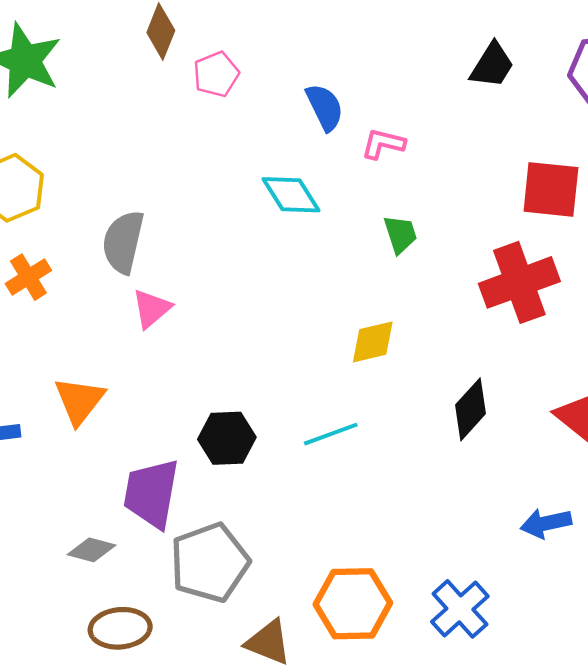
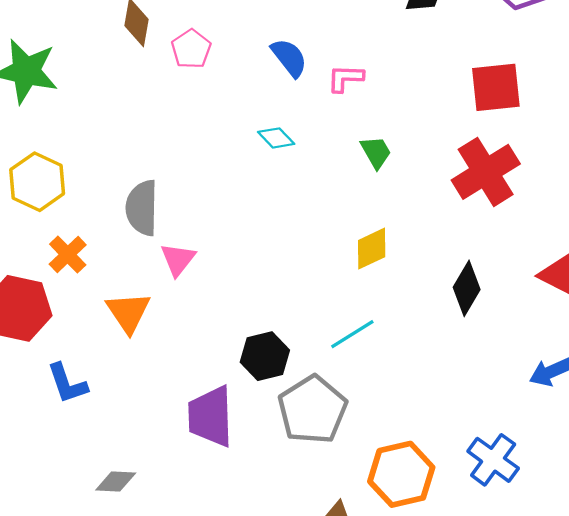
cyan diamond: (291, 195) -> (276, 138), size x0.7
orange triangle: (79, 401) -> (128, 312), moved
gray diamond: (91, 550) -> (116, 482), moved
gray pentagon: (210, 563) -> (312, 410), moved

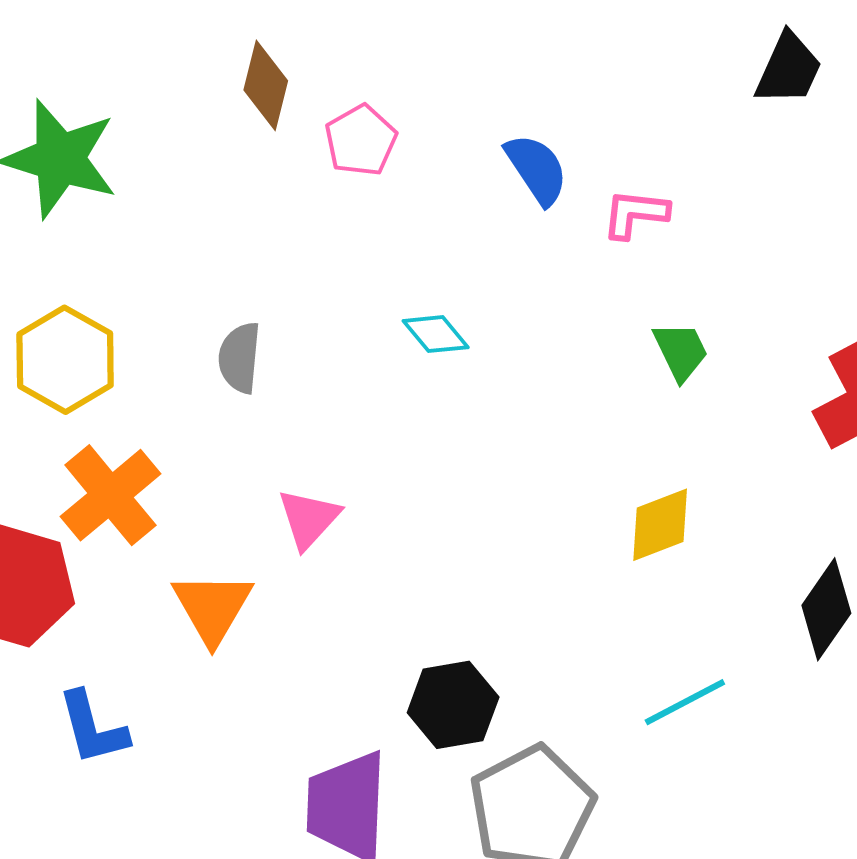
cyan diamond: (276, 138) -> (436, 334), moved
gray semicircle: (142, 208) -> (240, 358), moved, size x0.7
orange cross: (68, 255) -> (111, 495), size x1.4
cyan line: (352, 334) -> (685, 702), moved

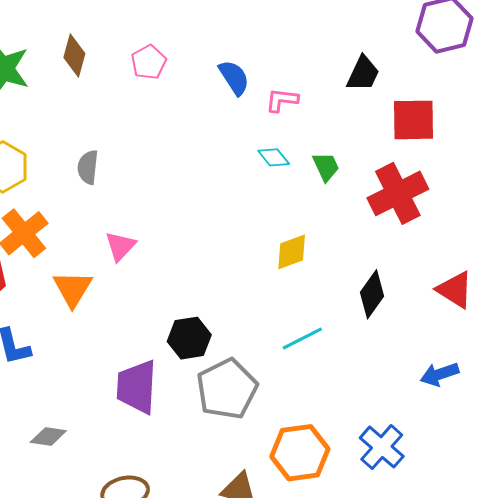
black trapezoid: (789, 69) -> (363, 73), moved
brown diamond: (266, 85) -> (74, 56), moved
cyan diamond: (436, 334) -> (274, 157), moved
green trapezoid: (681, 351) -> (326, 167), moved

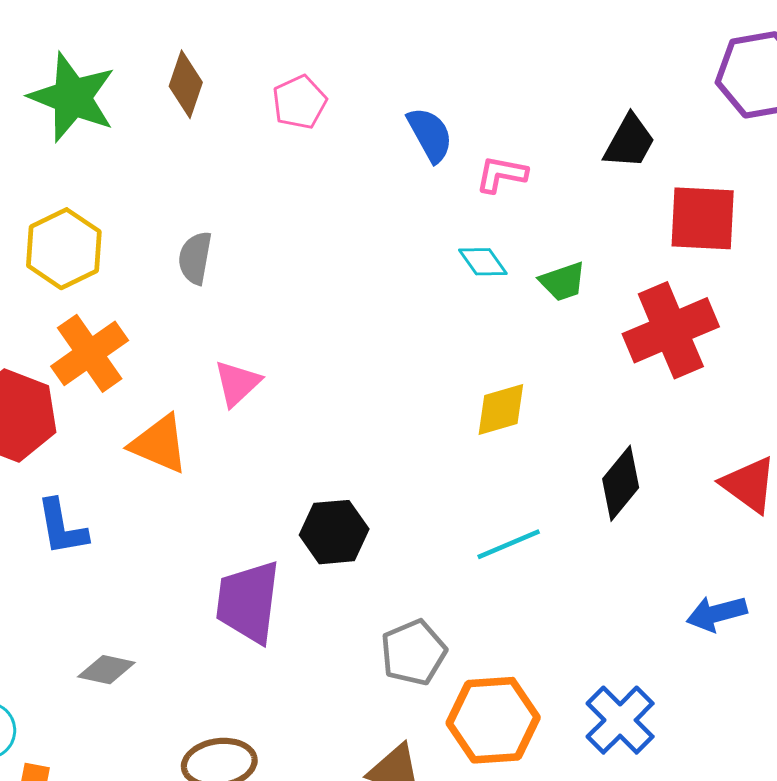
green trapezoid: (326, 167) -> (563, 282), turned 92
orange triangle: (73, 289) -> (159, 444), turned -42
gray pentagon: (227, 389) -> (413, 652), moved, size x0.7

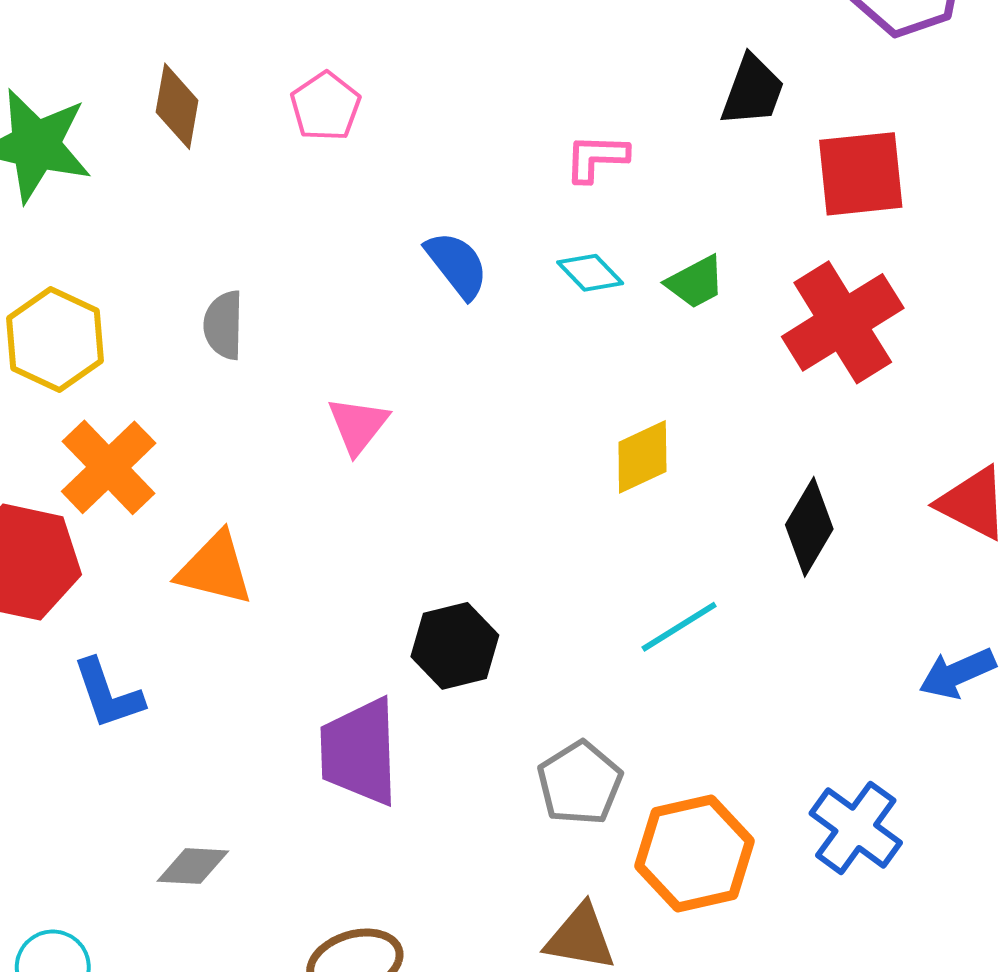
blue semicircle: (430, 135) -> (457, 265), moved
pink triangle: (237, 383) -> (358, 425), moved

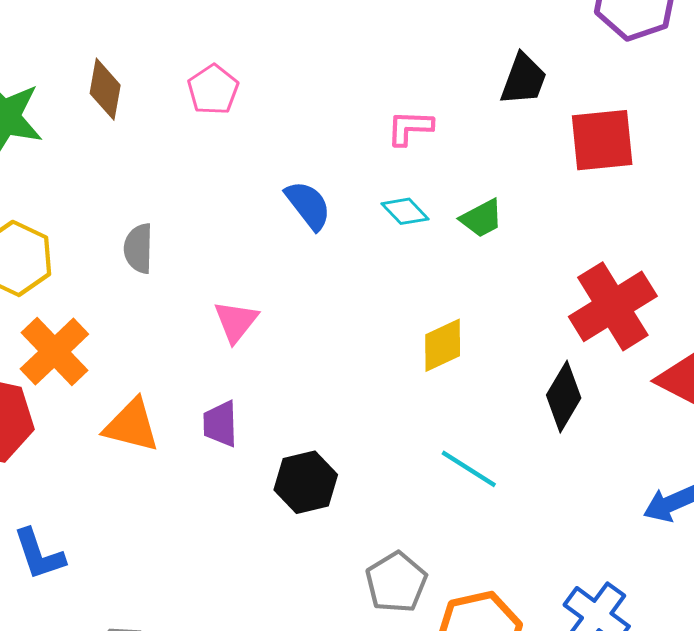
red cross: (843, 322) -> (613, 306), moved
cyan line: (679, 627) -> (469, 469), turned 64
blue L-shape: (108, 694) -> (39, 554), moved
purple trapezoid: (359, 752) -> (220, 424), moved, size x0.6

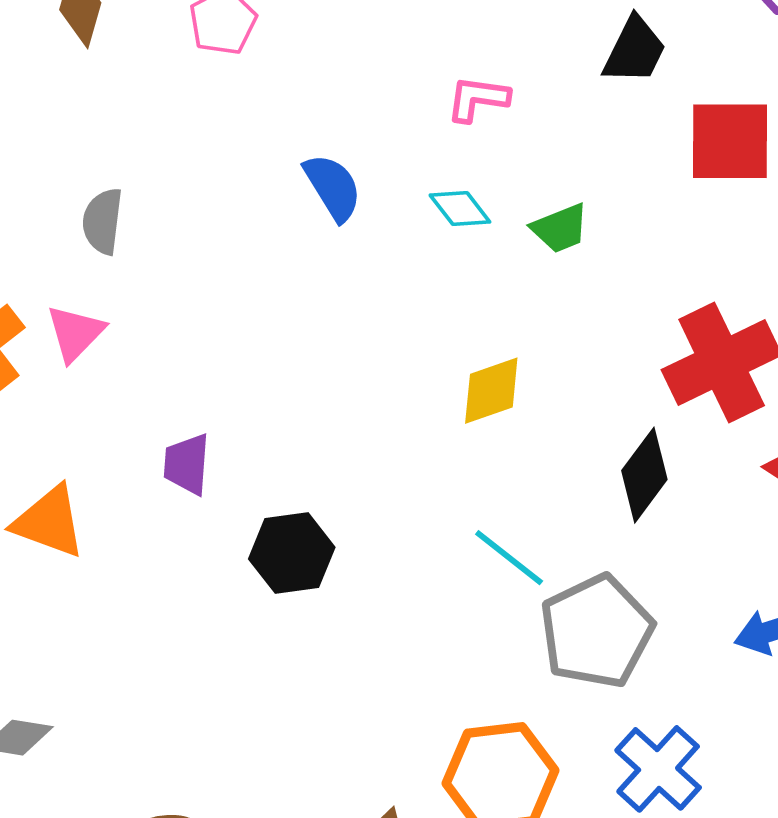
pink triangle: (236, 321) -> (75, 333), moved
orange triangle: (132, 425) -> (49, 522), moved
gray pentagon: (396, 582) -> (597, 631), moved, size x1.4

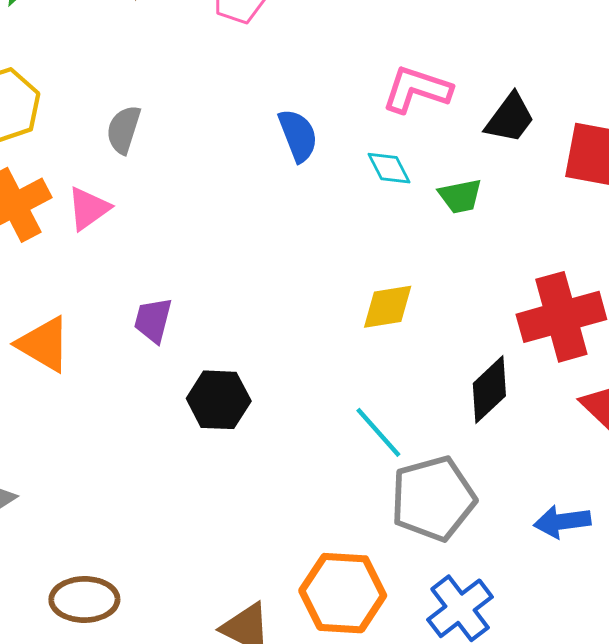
black trapezoid: (635, 50) -> (510, 118), moved
pink L-shape: (478, 99) -> (417, 89), size x1.4

